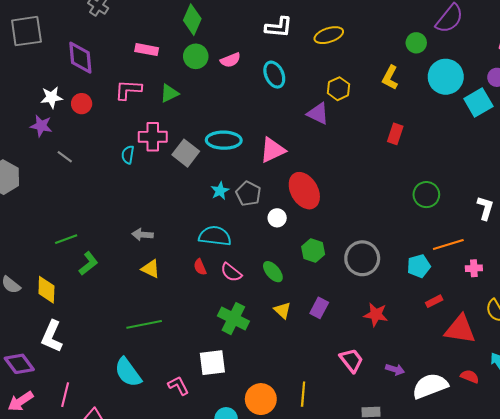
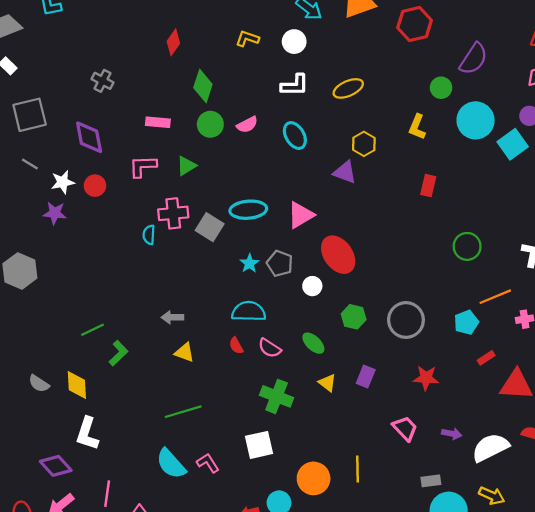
gray line: (65, 157) -> (30, 164), moved
pink L-shape: (178, 386) -> (208, 463), moved

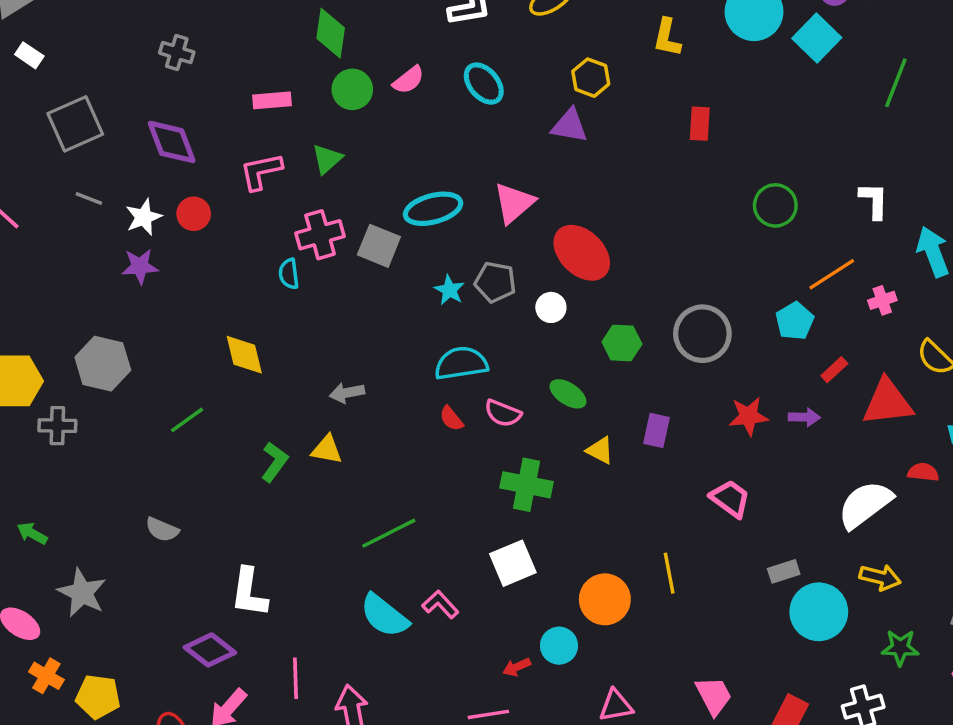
green line: (93, 330) -> (187, 420), moved
yellow triangle: (184, 352) -> (327, 450), moved
yellow diamond: (77, 385) -> (244, 355), moved
purple arrow: (452, 434) -> (804, 417), moved

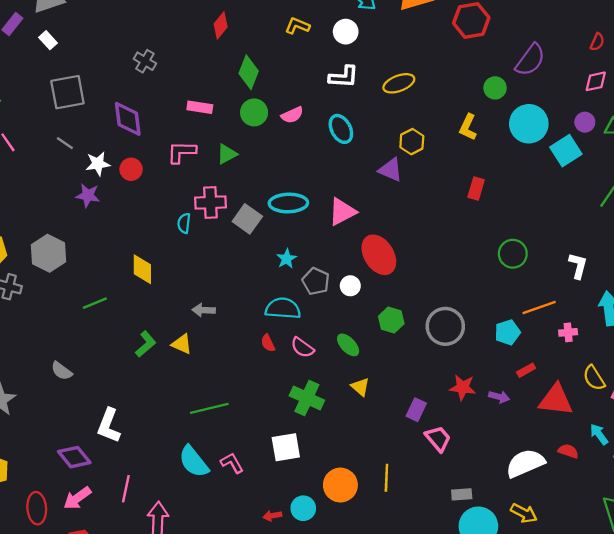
gray pentagon: (495, 282) -> (316, 281), moved
purple rectangle: (657, 430) -> (416, 410), moved

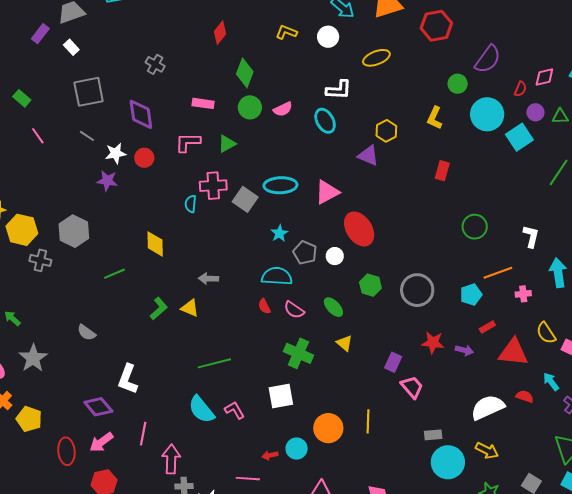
red semicircle: (597, 42) -> (520, 89), moved
white L-shape: (344, 77) -> (339, 90), moved
yellow ellipse: (399, 83) -> (376, 58), moved

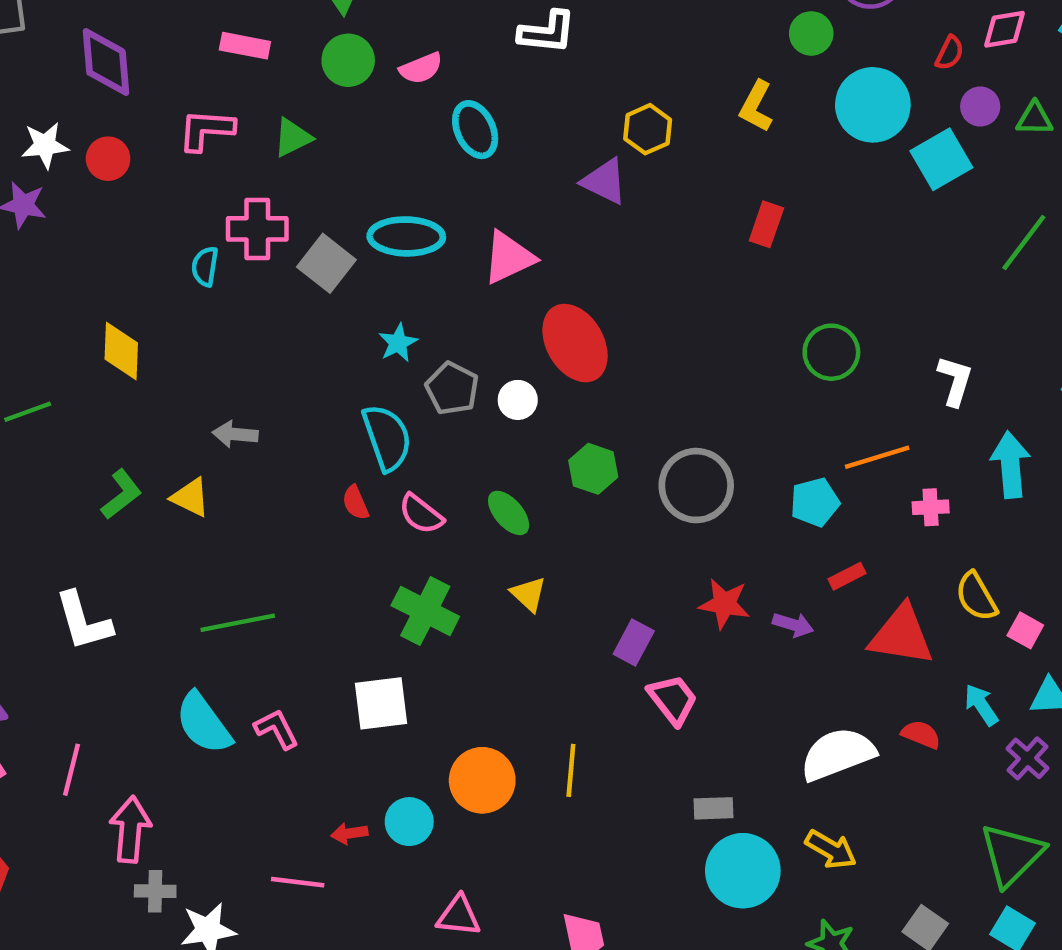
cyan ellipse: (325, 121) -> (475, 130), moved
cyan semicircle: (277, 276) -> (387, 438), turned 64
white L-shape: (128, 379) -> (83, 621), moved, turned -40

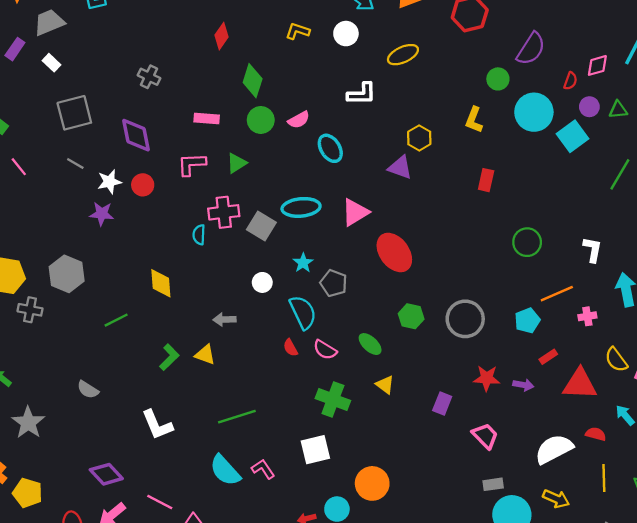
white circle: (518, 400) -> (262, 282), moved
pink trapezoid: (673, 700) -> (485, 436), moved
pink line: (71, 770) -> (160, 502), turned -70
yellow line: (571, 770) -> (604, 478), moved

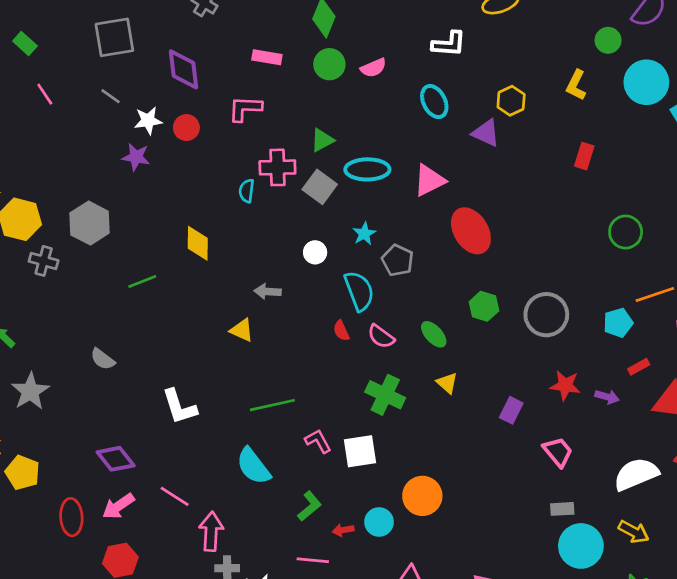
cyan ellipse: (330, 148) -> (434, 102), moved
green triangle: (237, 163) -> (322, 140), moved
green L-shape: (169, 357) -> (309, 506), moved
pink L-shape: (263, 469) -> (318, 441), moved

